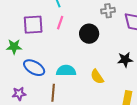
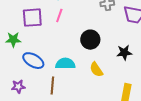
black circle: (89, 34) -> (90, 40), moved

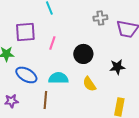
pink line: (59, 16) -> (52, 43), moved

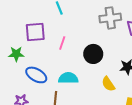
gray cross: (100, 18) -> (110, 18), size x1.5
yellow semicircle: (89, 84) -> (108, 84), moved

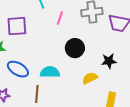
pink line: (62, 43) -> (60, 18), moved
yellow semicircle: (108, 84) -> (90, 78), turned 98

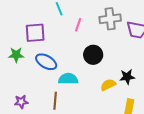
black star: (109, 61) -> (127, 77), moved
blue ellipse: (18, 69) -> (46, 62), moved

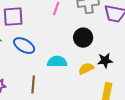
black circle: (93, 55) -> (83, 38), moved
cyan semicircle: (68, 79) -> (57, 62), moved

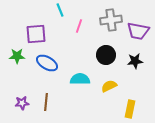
black star: (105, 61) -> (135, 61), moved
brown line: (33, 85) -> (46, 102), moved

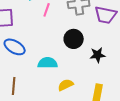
black star: (135, 61) -> (98, 55), moved
yellow semicircle: (109, 86) -> (66, 85), moved

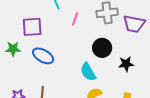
cyan semicircle: (48, 63) -> (88, 72), moved, turned -120

